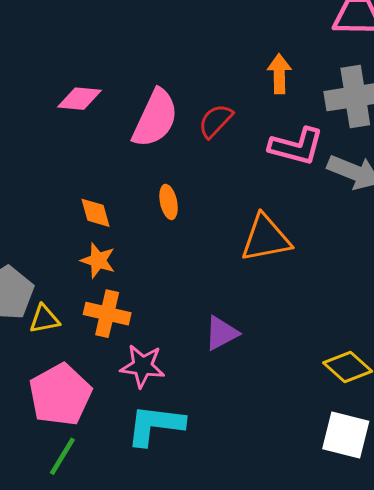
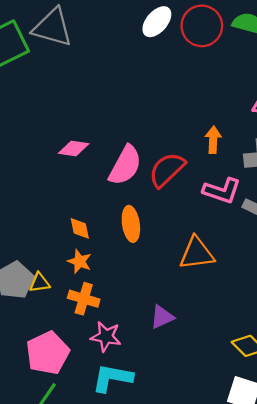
red semicircle: (216, 121) -> (167, 170), size x1.5
orange ellipse: (169, 202) -> (131, 224), size x1.5
yellow triangle: (44, 319) -> (40, 283), moved

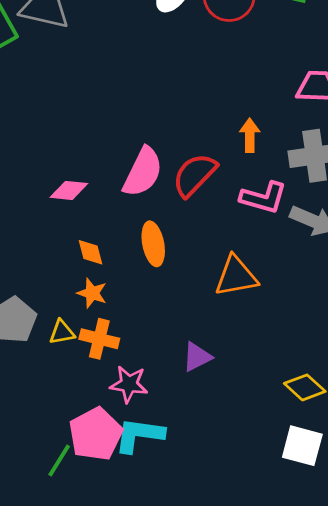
pink diamond: (74, 149) -> (69, 190), moved
yellow triangle: (40, 283) -> (62, 332), moved
pink pentagon: (48, 353) -> (96, 434), moved

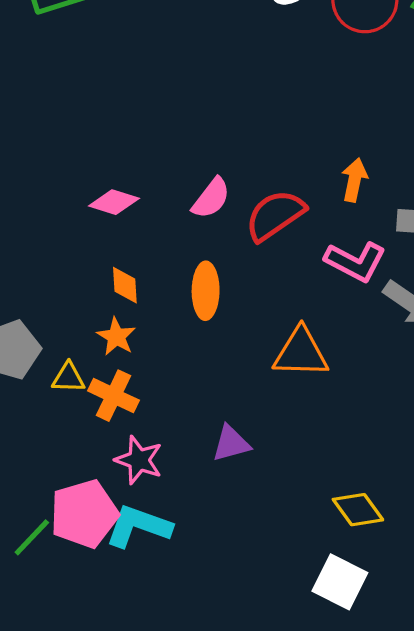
pink semicircle: (143, 172) -> (211, 198), size x0.7

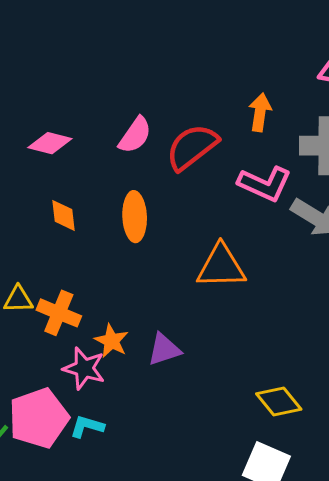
orange star: (116, 337) -> (111, 341), moved
cyan L-shape: (139, 526) -> (87, 426), size x0.6

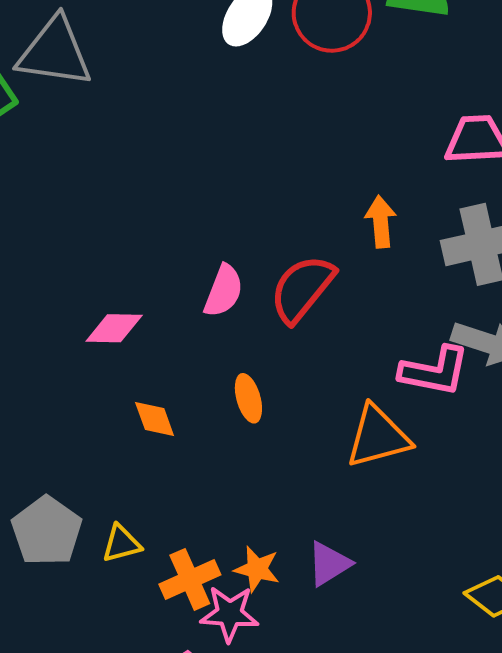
pink L-shape: (265, 184) -> (434, 371), moved
orange ellipse: (135, 217) -> (248, 398), size x0.7
orange cross: (59, 313) -> (190, 579), moved, turned -33

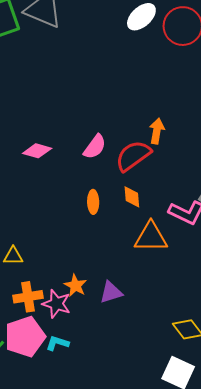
orange arrow: (381, 222) -> (157, 131), moved
orange diamond: (155, 419) -> (132, 197), moved
orange cross: (190, 579) -> (28, 297), moved

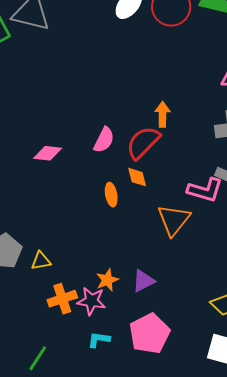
orange diamond: (132, 197) -> (137, 177), moved
orange triangle: (151, 237) -> (174, 220), turned -42
orange star: (75, 286) -> (107, 280), turned 30
pink pentagon: (25, 337) -> (149, 334), moved

